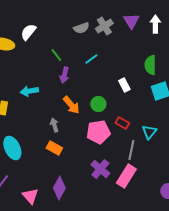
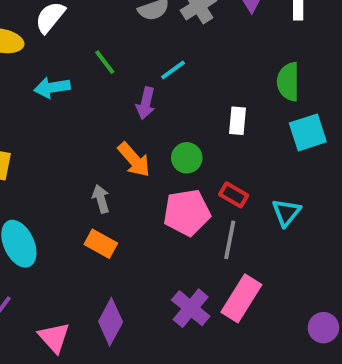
purple arrow: (64, 75) -> (146, 103), moved
white rectangle: (124, 85) -> (238, 121), turned 32
cyan arrow: (29, 91) -> (52, 88), moved
gray line: (131, 150) -> (230, 240), moved
purple cross: (100, 169) -> (191, 308), moved

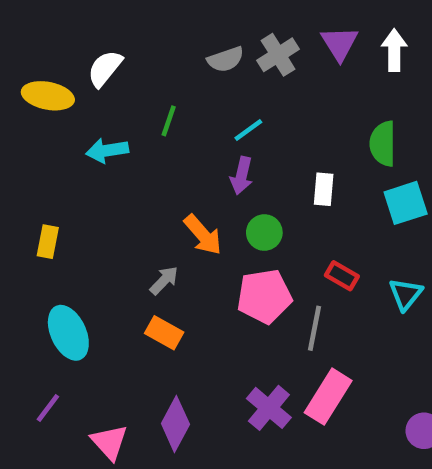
green line: (105, 62) -> (169, 121), turned 56
purple arrow: (146, 103) -> (242, 176), moved
red rectangle: (234, 195) -> (342, 276), moved
gray arrow: (101, 199) -> (164, 280), turned 60
cyan triangle: (286, 212) -> (406, 294), moved

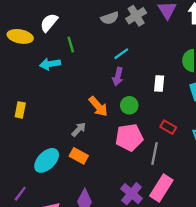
green line: (169, 121) -> (71, 44), moved, turned -35
cyan ellipse: (68, 333) -> (47, 160), moved, turned 70

